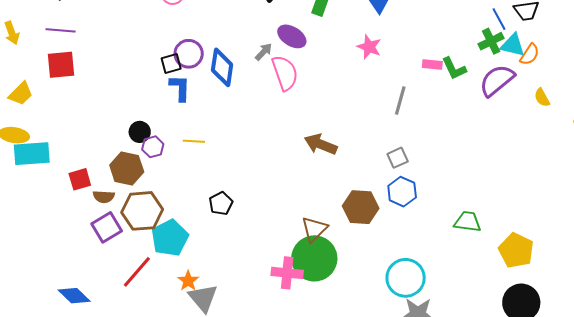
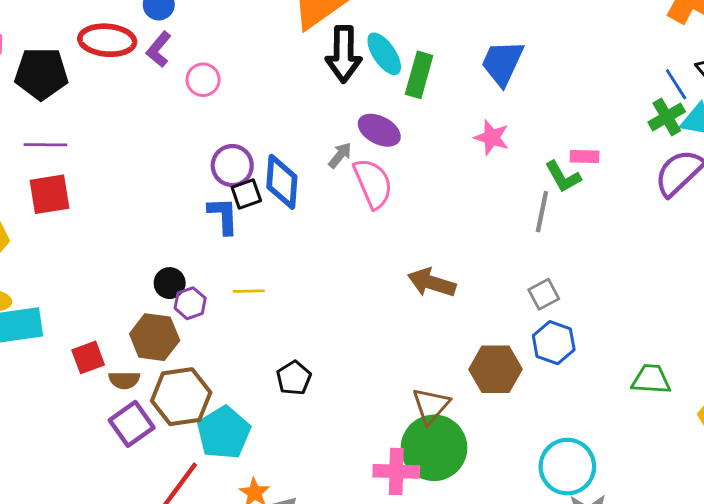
black square: (171, 64) -> (246, 194), moved
green L-shape: (454, 68) -> (563, 177), moved

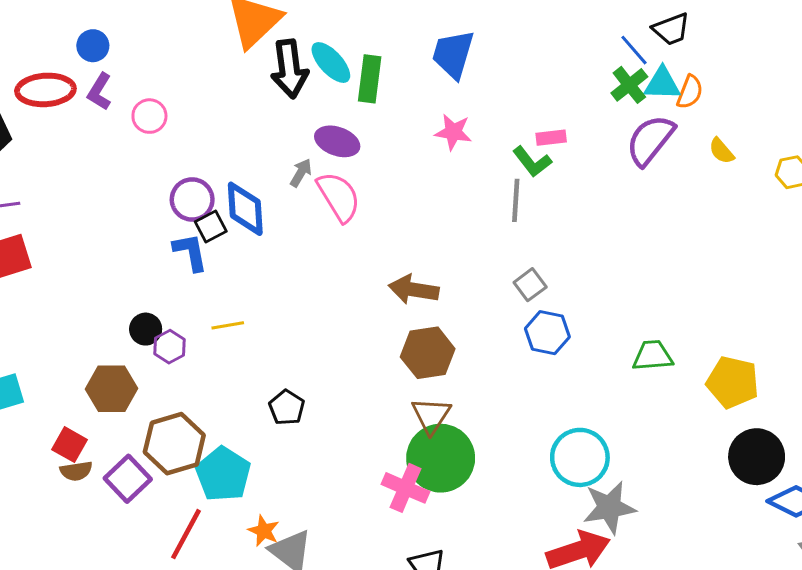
brown hexagon: (155, 337) -> (111, 389), moved
red square: (88, 357) -> (70, 445), moved, turned -32
brown hexagon: (496, 369) -> (428, 353), moved
brown semicircle: (124, 380) -> (76, 471), moved
pink cross: (396, 471) -> (406, 488), turned 30

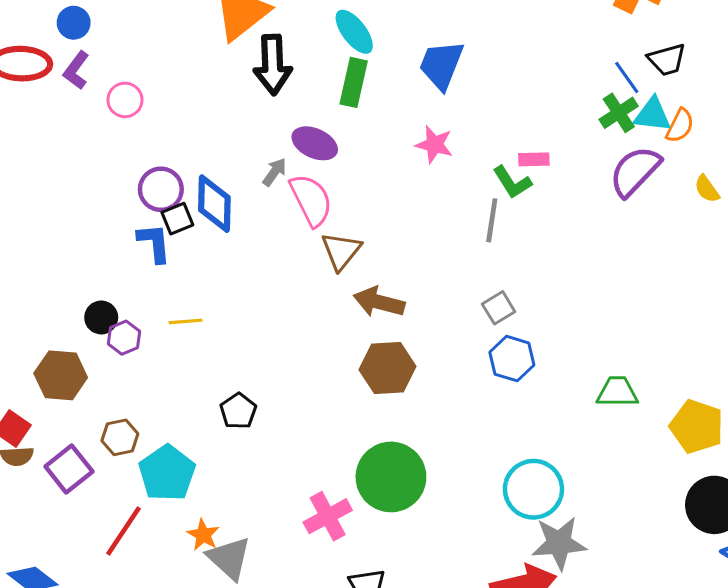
cyan ellipse: (331, 62) -> (354, 32), moved
brown triangle: (431, 415) -> (341, 251), moved
brown hexagon: (174, 444) -> (120, 437), size x0.6
pink cross: (406, 488) -> (328, 516), moved, turned 33

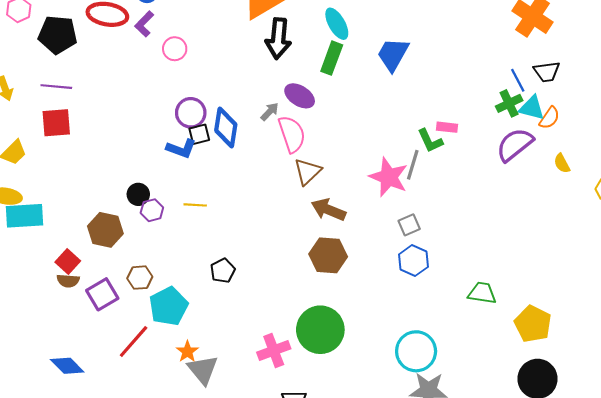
pink star: (434, 145) -> (389, 177), moved, size x1.5
blue L-shape: (154, 243) -> (181, 149), turned 108

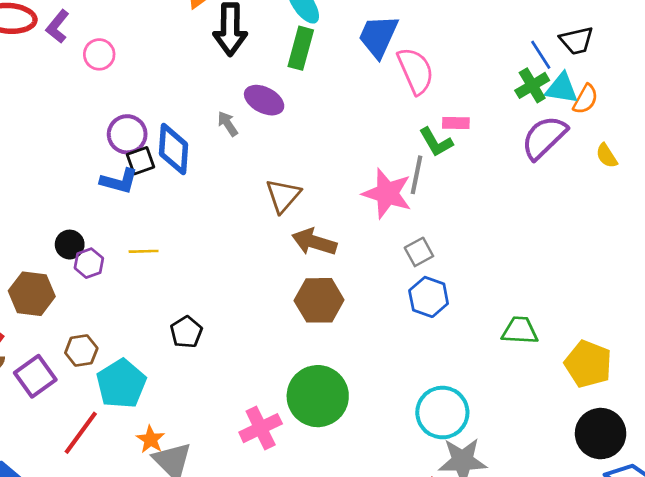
gray arrow: (270, 112) -> (228, 124), turned -72
pink semicircle: (292, 134) -> (416, 71), moved

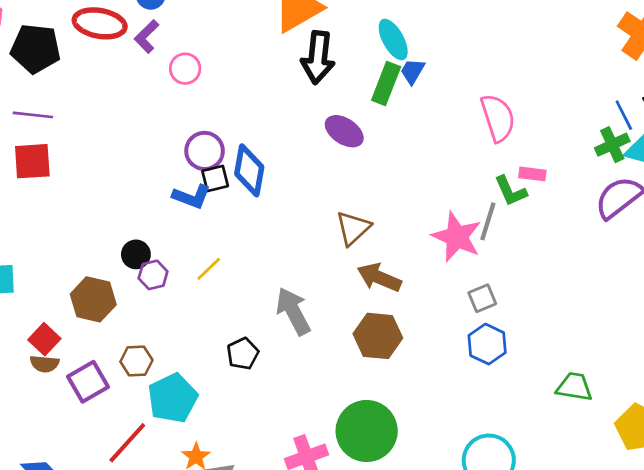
blue trapezoid: (378, 36) -> (413, 71), moved, size x0.6
gray arrow: (228, 124) -> (293, 311), moved, size x1.8
yellow line: (144, 251) -> (209, 269), turned -48

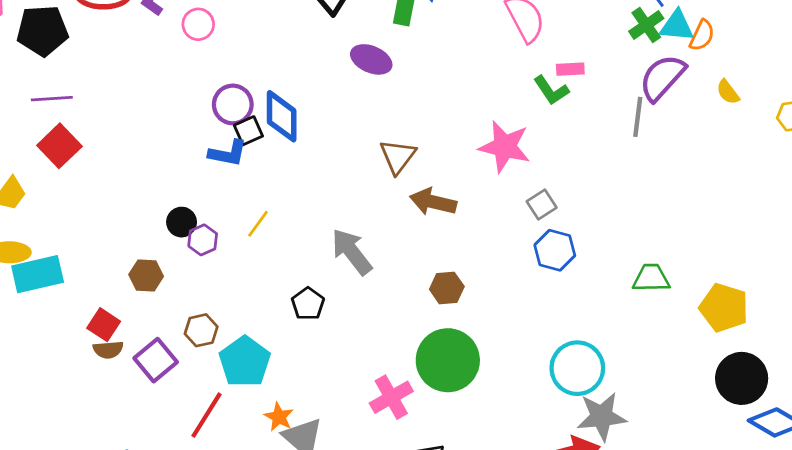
red square: (32, 161) -> (59, 146), turned -30
gray line: (488, 221) -> (638, 117), moved
brown hexagon: (93, 299) -> (146, 275), size x0.7
brown hexagon: (378, 336) -> (447, 288), moved, size x0.7

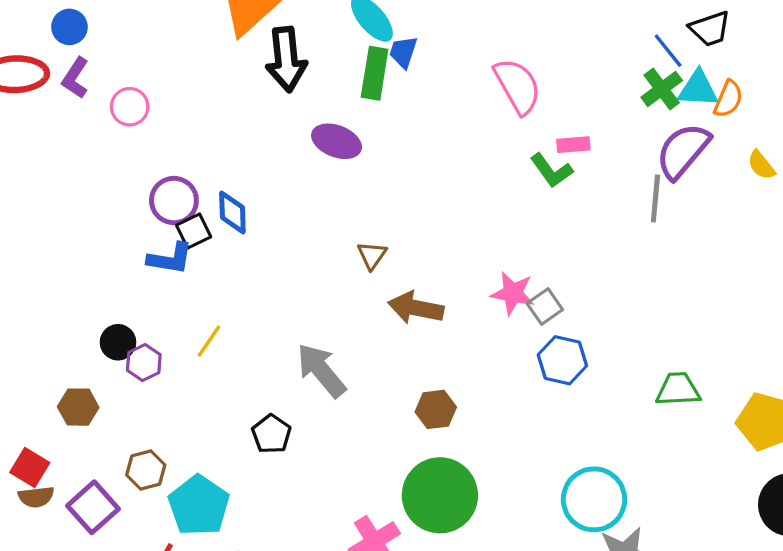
blue diamond: (282, 116) -> (232, 213), size x0.7
pink star: (505, 147) -> (513, 293), moved, size x0.7
brown triangle: (398, 156) -> (372, 255), size x0.7

